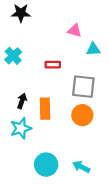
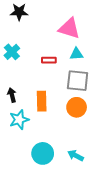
pink triangle: (75, 31) -> (69, 28), size x1.6
cyan triangle: (93, 49) -> (77, 54), moved
black arrow: (22, 101) -> (12, 95), moved, turned -32

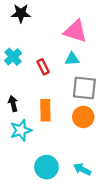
cyan triangle: (77, 54) -> (72, 59), moved
red rectangle: (49, 60) -> (43, 67), moved, turned 64

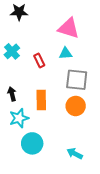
cyan circle: (46, 167) -> (32, 143), moved

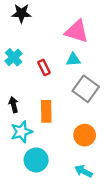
gray square: (77, 80) -> (86, 89), turned 30
orange circle: (76, 106) -> (85, 135), moved

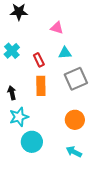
pink triangle: (77, 31) -> (57, 28), moved, size x0.6
gray square: (86, 89) -> (76, 79), turned 30
orange rectangle: (46, 111) -> (41, 86), moved

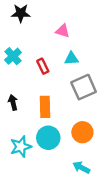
orange rectangle: (41, 86) -> (45, 107), moved
cyan star: (19, 117) -> (21, 147), moved
cyan circle: (32, 142) -> (48, 138), moved

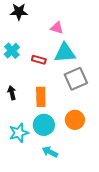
cyan triangle: (71, 58) -> (65, 53), size x1.6
red rectangle: (43, 66) -> (39, 60), turned -48
cyan arrow: (81, 168) -> (50, 152), moved

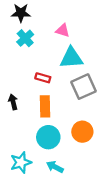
cyan cross: (12, 51) -> (25, 38), moved
red rectangle: (39, 60) -> (43, 78), moved
cyan star: (19, 133) -> (21, 162), moved

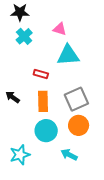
gray square: (83, 87) -> (76, 99), moved
black arrow: (13, 102) -> (13, 97), turned -40
cyan arrow: (55, 167) -> (69, 155), moved

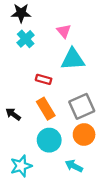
pink triangle: (60, 29) -> (64, 31), turned 32
black arrow: (13, 97) -> (13, 114), moved
orange rectangle: (43, 101) -> (46, 109), turned -30

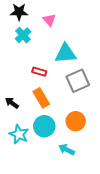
pink triangle: (64, 31) -> (49, 20), moved
gray square: (82, 106) -> (78, 81), moved
cyan star: (21, 166) -> (19, 134), moved, turned -30

